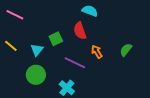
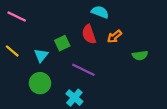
green semicircle: (126, 50) -> (140, 55), turned -136
orange arrow: (97, 52) -> (114, 36), moved, turned -96

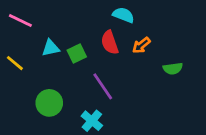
cyan triangle: (41, 55) -> (51, 48), moved, turned 40
purple line: (83, 70) -> (103, 86), turned 30

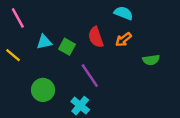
cyan semicircle: (123, 15) -> (123, 13), moved
pink line: (20, 20) -> (18, 18), turned 35
green square: (77, 53) -> (67, 47), turned -35

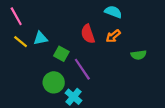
green square: (67, 47) -> (61, 54), moved
yellow line: (13, 55) -> (21, 42), moved
green circle: (43, 90) -> (54, 82), moved

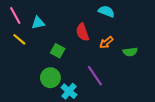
orange arrow: (113, 36) -> (106, 42), moved
cyan triangle: (40, 38) -> (38, 23), moved
purple line: (82, 69) -> (95, 76), moved

